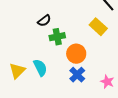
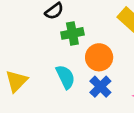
cyan semicircle: (40, 68) -> (65, 77), moved

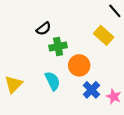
blue cross: (100, 87) -> (91, 90), moved

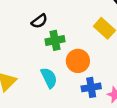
blue cross: (91, 90) -> (91, 87), turned 36

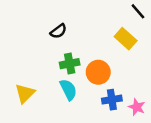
green cross: (55, 40) -> (70, 64), moved

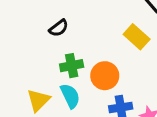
yellow triangle: (25, 93) -> (38, 100), moved

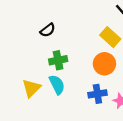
orange circle: (105, 76) -> (104, 64), moved

